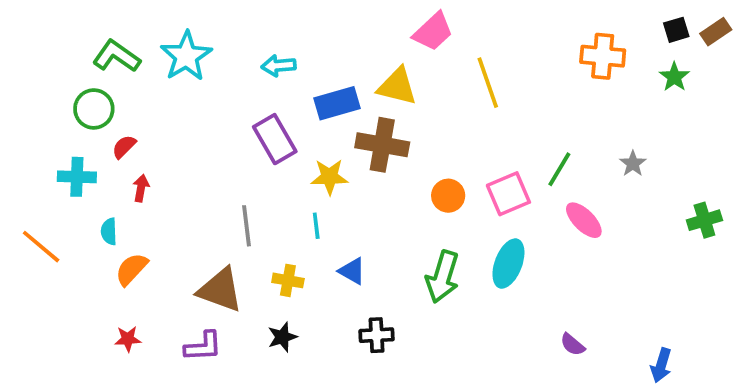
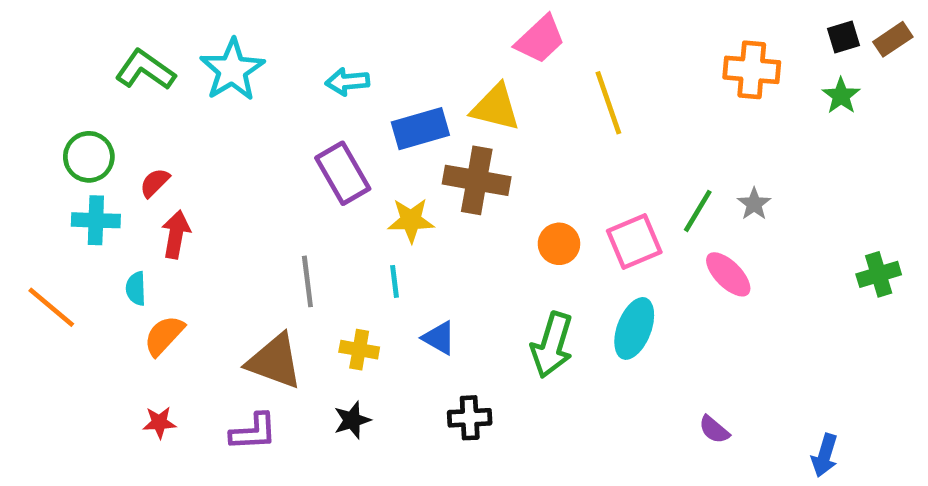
green circle: (94, 109) -> (89, 157), moved
gray star: (633, 164) -> (754, 204), moved
red arrow: (141, 188) -> (176, 234), size x1.4

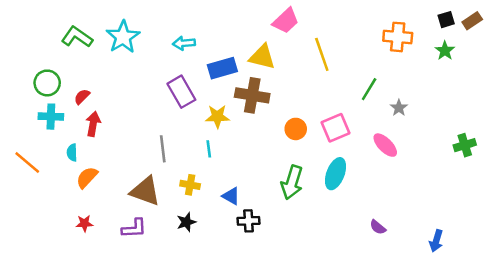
green line: (698, 211) -> (369, 89), moved
blue triangle: (439, 338) -> (231, 196), moved

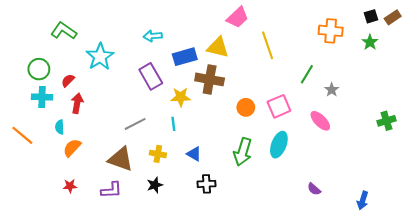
cyan star: (123, 37) -> (100, 57), moved
gray line: (163, 149) -> (135, 124), turned 70
blue triangle: (231, 196) -> (194, 154), moved

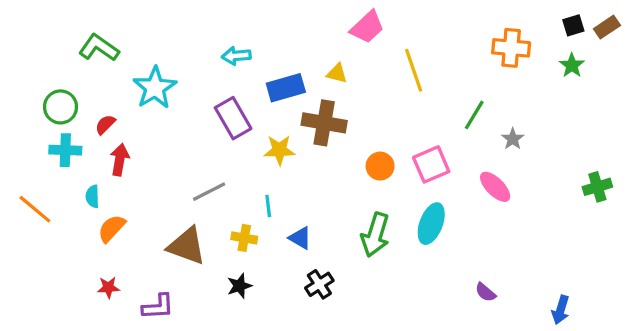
yellow triangle: (218, 47) -> (337, 73), size x0.6
cyan line: (173, 124) -> (268, 206), moved
black cross: (206, 184) -> (319, 284), turned -30
purple L-shape: (111, 190) -> (158, 307), moved

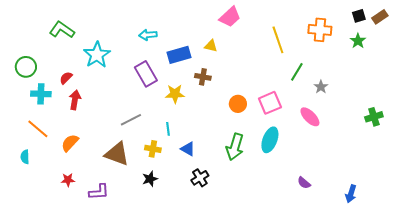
yellow line: (414, 70) -> (278, 40), moved
green circle: (61, 107) -> (26, 67), moved
brown cross: (324, 123) -> (203, 77), size x0.6
cyan semicircle: (92, 196) -> (25, 157), moved
orange line: (35, 209) -> (38, 129), moved

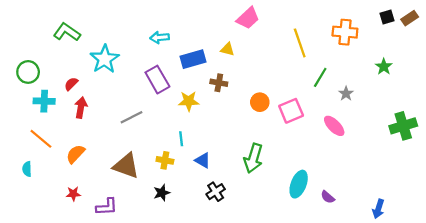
green star: (358, 41) -> (384, 67), moved
orange circle: (238, 104) -> (260, 102), moved
green cross: (374, 117) -> (403, 126), size x1.4
gray line: (131, 120) -> (132, 117), moved
cyan ellipse: (270, 140) -> (299, 184), moved

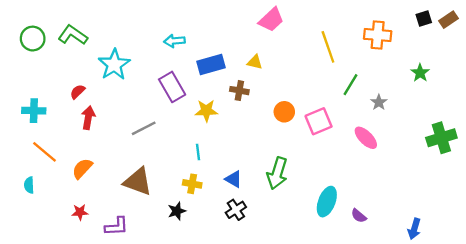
yellow triangle: (227, 49) -> (255, 62), moved
green circle: (28, 72) -> (33, 39), moved
cyan cross: (44, 101) -> (34, 111), moved
yellow cross: (165, 160) -> (192, 184), moved
blue triangle: (203, 160) -> (233, 179), moved

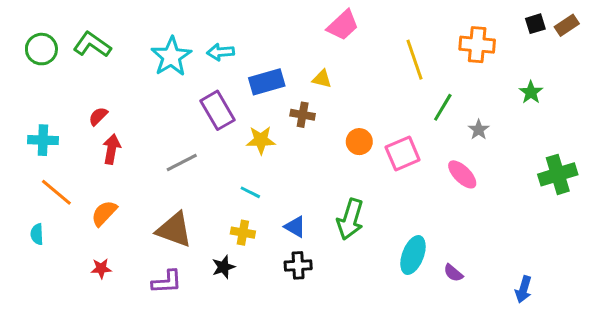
cyan star: (114, 65) -> (171, 57), moved
cyan line: (198, 152) -> (250, 192), turned -56
black cross: (236, 210) -> (298, 265), turned 30
purple L-shape: (117, 226) -> (167, 282), moved

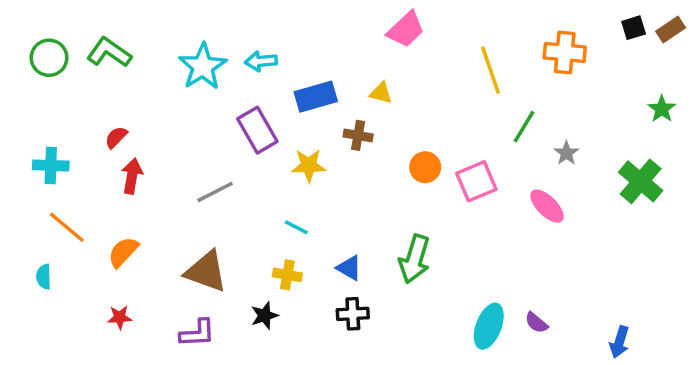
green star: (531, 92) -> (662, 109), moved
green cross: (558, 174) -> (641, 181), moved, turned -33
cyan ellipse: (413, 255) -> (489, 326), moved

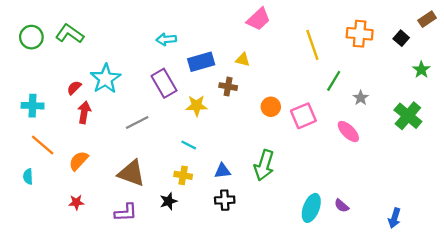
black square: (634, 28) -> (401, 38), moved, turned -32
cyan star: (203, 67) -> (106, 79), moved
blue triangle: (349, 268) -> (222, 171), turned -36

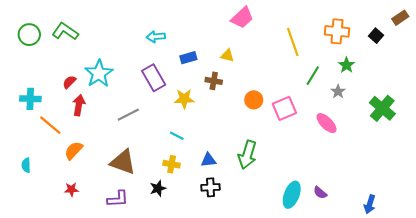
blue rectangle: (201, 62) -> (188, 58), size x0.7
green star: (421, 70) -> (346, 65), moved
orange line: (43, 145) -> (50, 125), moved

